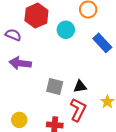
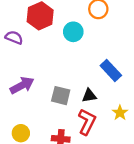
blue rectangle: (102, 43) -> (111, 71), moved
purple arrow: (20, 63) -> (22, 85), moved, turned 145

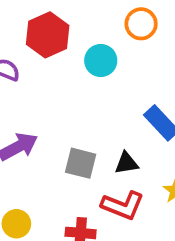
red L-shape: (87, 122) -> (123, 205), turned 85

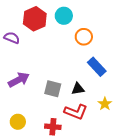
orange circle: (141, 24) -> (84, 37), moved
cyan circle: (101, 61) -> (64, 16), moved

